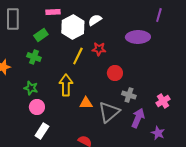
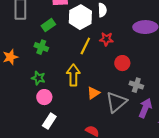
white semicircle: (95, 20) -> (102, 10), turned 120
orange triangle: (86, 103) -> (93, 93), turned -32

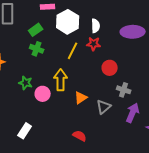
white semicircle: (102, 10) -> (96, 26), moved
green cross: (41, 47) -> (37, 49), moved
pink circle: (44, 97) -> (43, 94), moved
gray triangle: (116, 102) -> (104, 107), size x0.7
white rectangle: (49, 121) -> (25, 131), moved

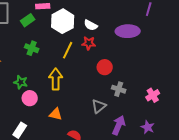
white semicircle: (96, 26) -> (91, 25), turned 120
green rectangle: (36, 30) -> (28, 20), moved
pink circle: (43, 94) -> (30, 98), moved
orange triangle: (81, 98) -> (56, 114), moved, turned 48
purple arrow: (133, 113) -> (119, 125), moved

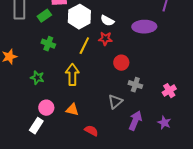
pink circle: (30, 98) -> (46, 108), moved

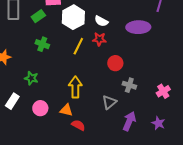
yellow arrow: (72, 75) -> (75, 87), moved
white rectangle: (36, 126) -> (12, 101), moved
red semicircle: (91, 131) -> (78, 125), moved

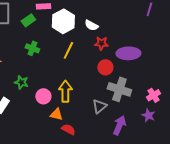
purple ellipse: (138, 27) -> (128, 53), moved
red star: (99, 39) -> (101, 43), moved
gray cross: (129, 85) -> (119, 89), size x1.6
pink circle: (40, 108) -> (43, 96), moved
purple star: (158, 123) -> (148, 115), moved

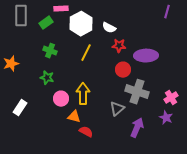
green star: (21, 82) -> (47, 78), moved

